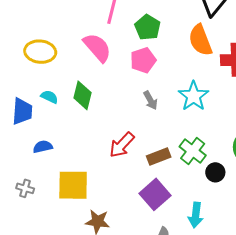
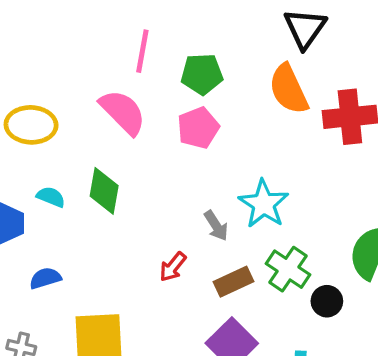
green pentagon: (148, 27) -> (202, 74), turned -30
cyan star: (194, 96) -> (264, 204), moved
gray arrow: (150, 100) -> (216, 226), moved
red arrow: (122, 145) -> (173, 267), size x0.7

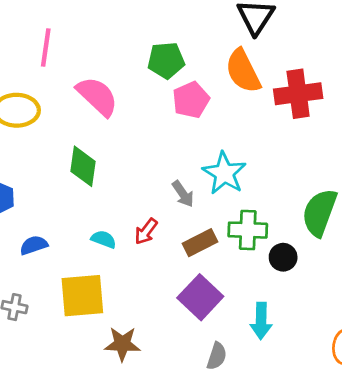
pink line: (142, 51) -> (46, 47), moved
pink pentagon: (198, 128) -> (191, 100), moved
cyan semicircle: (51, 197) -> (104, 239), moved
green cross: (288, 269) -> (248, 230), turned -30

